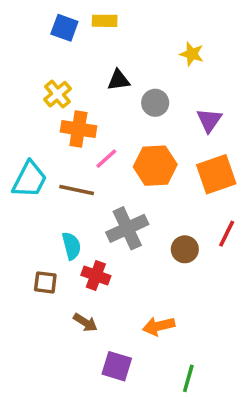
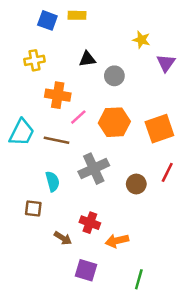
yellow cross: (57, 94) -> (35, 60), moved, turned 30
purple triangle: (209, 120) -> (166, 63), moved
red cross: (96, 275) -> (90, 223), moved

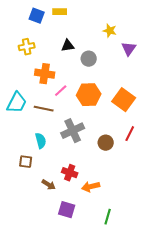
orange square: (159, 129) -> (124, 100), turned -35

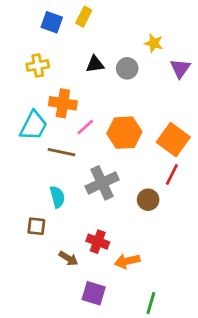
yellow rectangle: (60, 12) -> (84, 17), turned -64
gray circle: (89, 59) -> (127, 68), moved
cyan trapezoid: (17, 103) -> (34, 126), moved
red line: (130, 134) -> (172, 175), moved

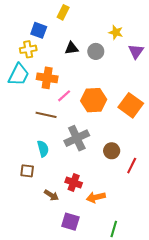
blue square: (52, 22) -> (39, 30), moved
cyan trapezoid: (34, 126) -> (19, 75), moved
red line: (172, 175) -> (132, 166), moved

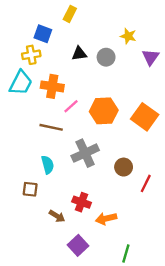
purple square: (70, 222) -> (78, 245), turned 30

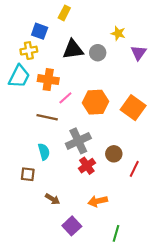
black triangle: (79, 54) -> (73, 49), size x1.5
red cross: (82, 202) -> (87, 166), moved, turned 35

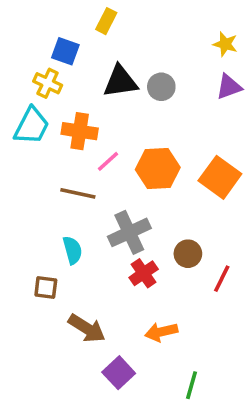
yellow star: (118, 33) -> (225, 44), moved
yellow cross: (29, 51) -> (48, 83), turned 35
purple triangle: (139, 53) -> (229, 87), turned 35
brown arrow: (52, 199) -> (87, 328), size x1.5

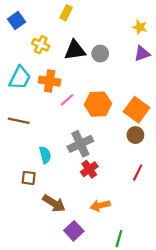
blue square: (65, 51) -> (16, 21), moved, turned 35
yellow cross: (48, 83) -> (41, 45), moved
brown line: (78, 193) -> (19, 121), moved
brown circle: (188, 254) -> (135, 135), moved

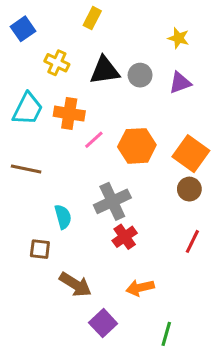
yellow star: (140, 27) -> (179, 38), moved
purple triangle: (142, 54) -> (180, 83), moved

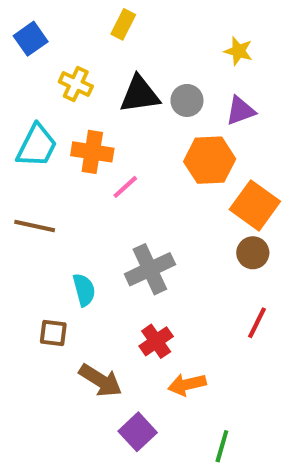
orange hexagon: (137, 146) -> (210, 160), moved
red cross: (125, 237) -> (156, 341), moved

